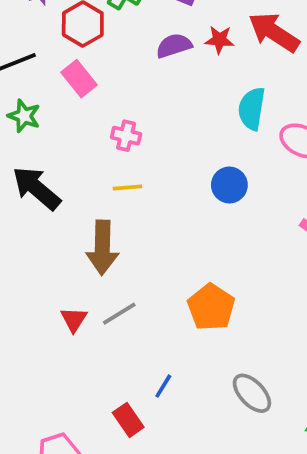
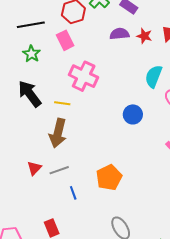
pink cross: (126, 136) -> (84, 76), size x1.8
yellow line: (127, 188) -> (62, 103), moved
blue line: (163, 386) -> (73, 193), moved, turned -64

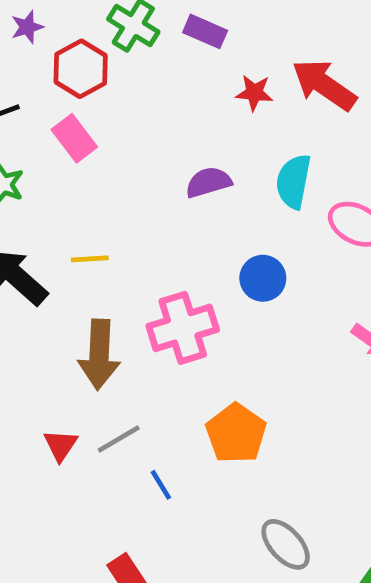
purple semicircle: (119, 34) -> (208, 182), moved
pink cross: (84, 76) -> (183, 328), moved, turned -32
yellow line: (62, 103) -> (90, 259), moved

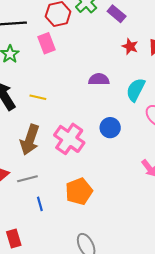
pink cross: (183, 328) -> (69, 139), turned 36

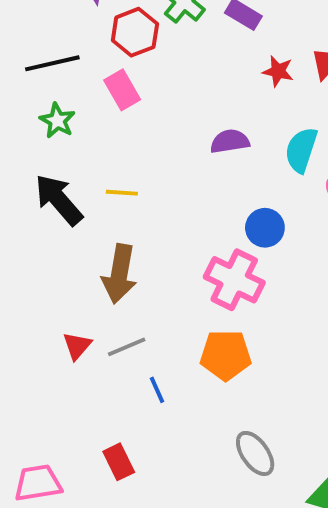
pink cross: (69, 139) -> (234, 280), moved
orange pentagon: (79, 191) -> (226, 355), turned 30

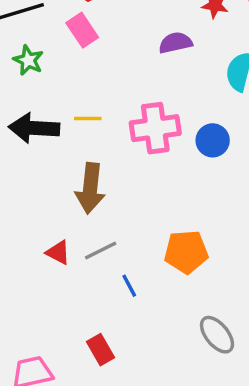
purple semicircle: (230, 141) -> (175, 43), moved
black arrow: (59, 200) -> (34, 128), turned -42
pink cross: (234, 280) -> (155, 128), moved, turned -30
red triangle: (77, 346) -> (58, 252), turned -40

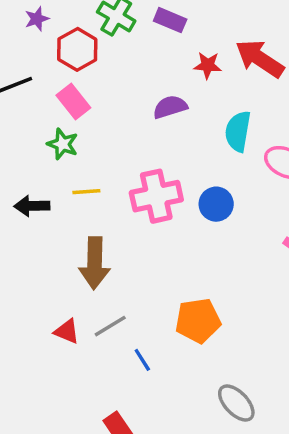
green star: (28, 60) -> (63, 144), moved
black arrow: (34, 128) -> (32, 206), size x0.7

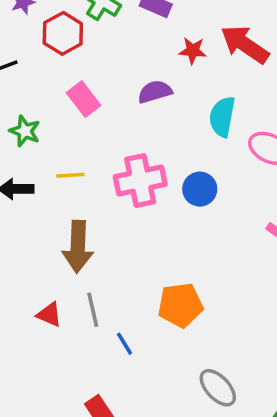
pink rectangle: (73, 102) -> (84, 99), moved
green star: (63, 144) -> (25, 131), moved
gray line: (110, 326) -> (93, 310), turned -72

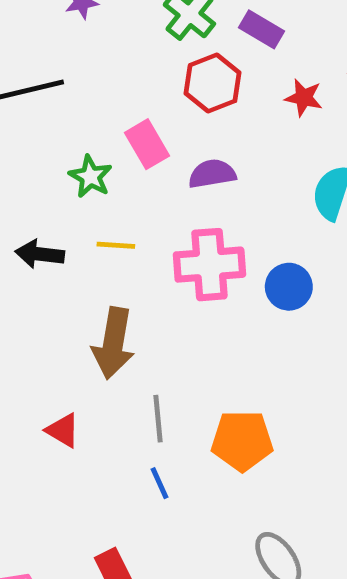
red hexagon: (63, 33) -> (213, 83), moved
purple semicircle: (155, 92) -> (212, 174), moved
green star: (25, 131) -> (90, 177), moved
gray line: (93, 310) -> (158, 419), moved

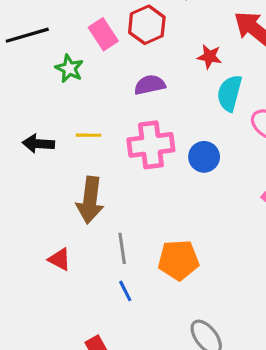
red star: (304, 98) -> (209, 57), moved
pink rectangle: (147, 144) -> (103, 34), moved
green star: (90, 177) -> (69, 69), moved

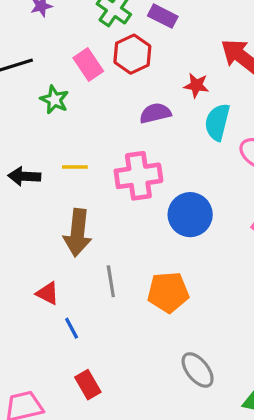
purple semicircle: (150, 85) -> (155, 113), moved
blue circle: (204, 157) -> (190, 215), moved, size x1.4
blue line: (125, 291) -> (72, 328), moved

